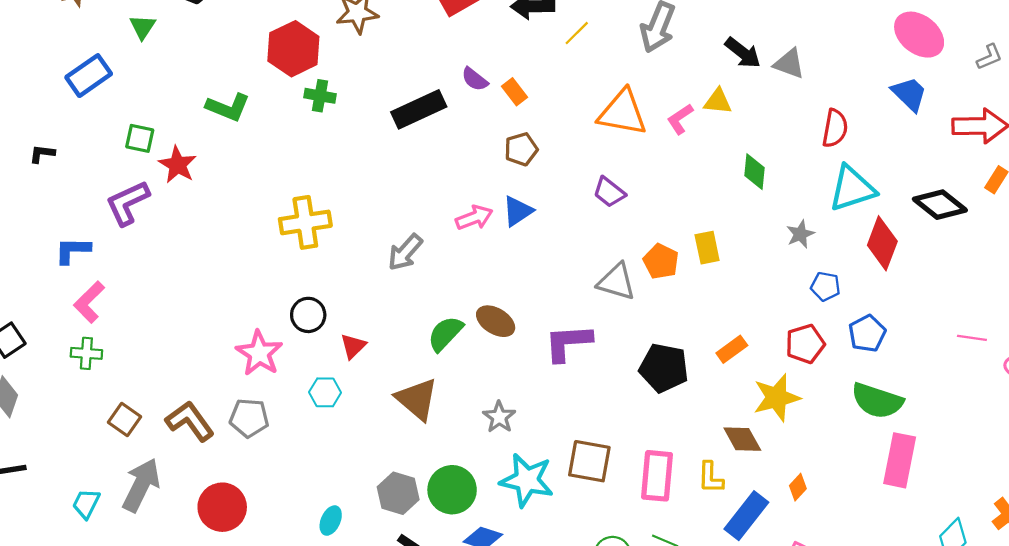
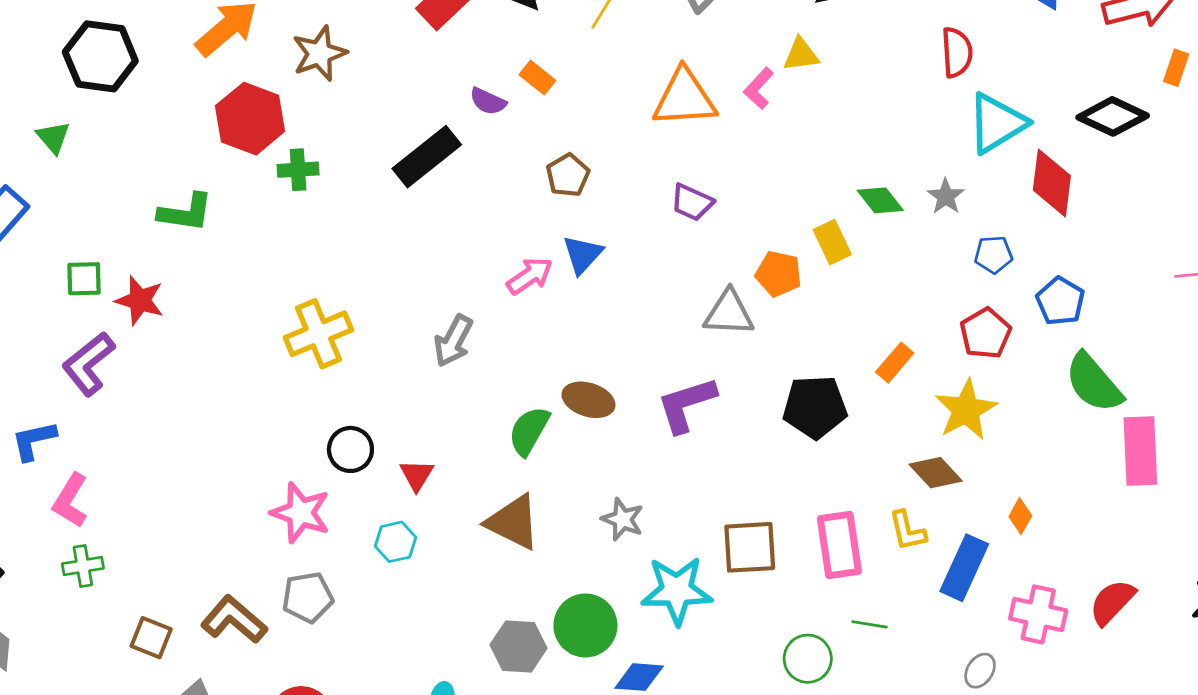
orange rectangle: (515, 92) -> (537, 78), moved
green diamond: (754, 172) -> (880, 200), moved, turned -30
green semicircle: (877, 401) -> (1094, 383), turned 45

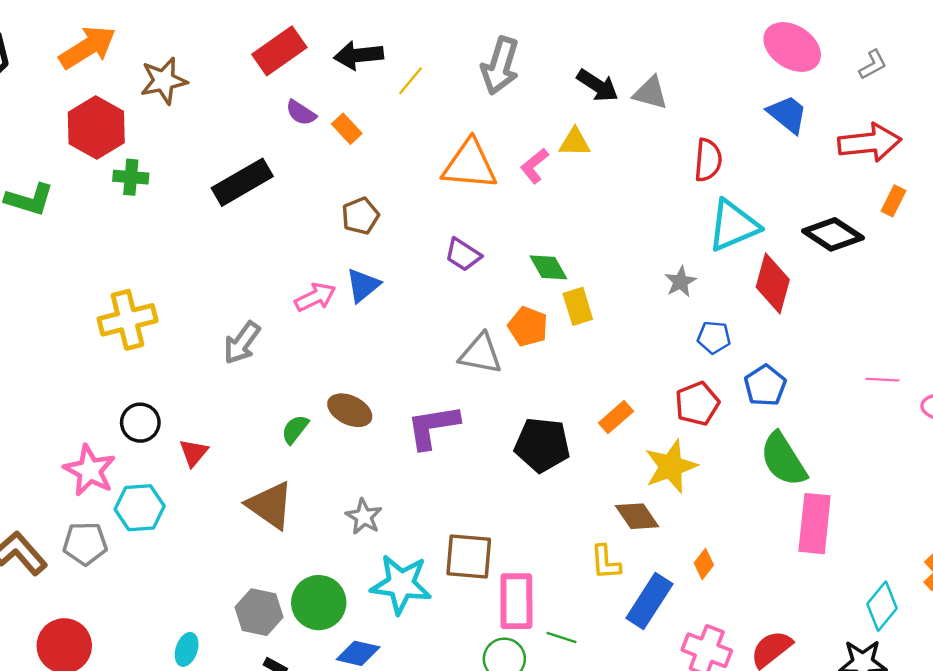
purple semicircle: (488, 101) -> (301, 113), moved
green diamond: (880, 200) -> (548, 267), moved
green semicircle: (529, 431) -> (295, 429), size x0.7
cyan hexagon: (395, 542) -> (140, 508), moved, size x1.4
pink rectangle: (839, 545) -> (516, 601), moved

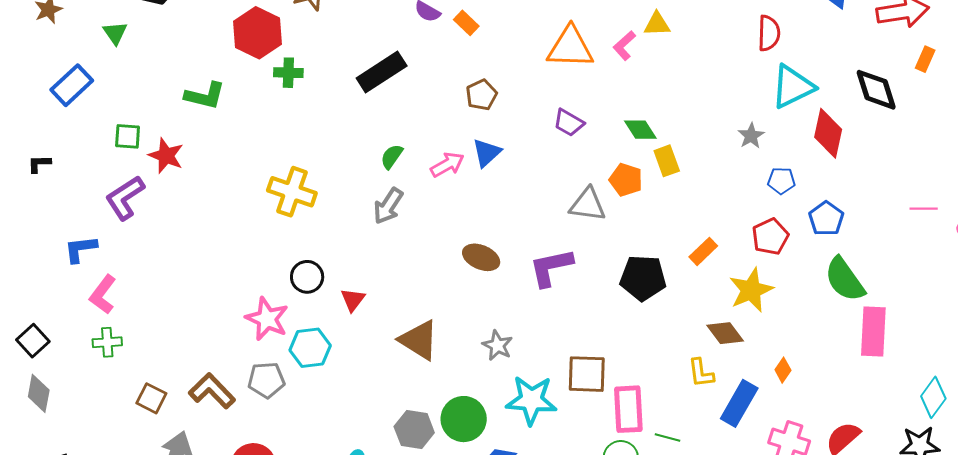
black diamond: (833, 234) -> (876, 90), turned 42
yellow cross: (128, 320) -> (292, 192), turned 36
green semicircle: (295, 429) -> (392, 156), moved

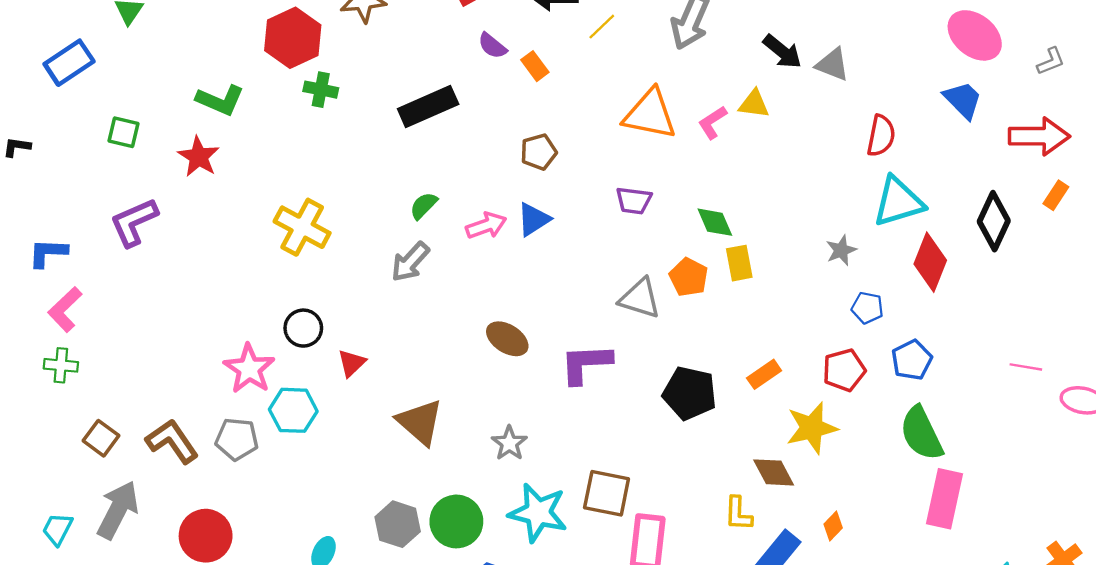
black diamond: (876, 90) -> (994, 221), turned 33
purple trapezoid: (569, 123) -> (634, 201), turned -32
red star: (166, 156) -> (199, 157), moved
purple L-shape: (125, 198) -> (134, 222), moved

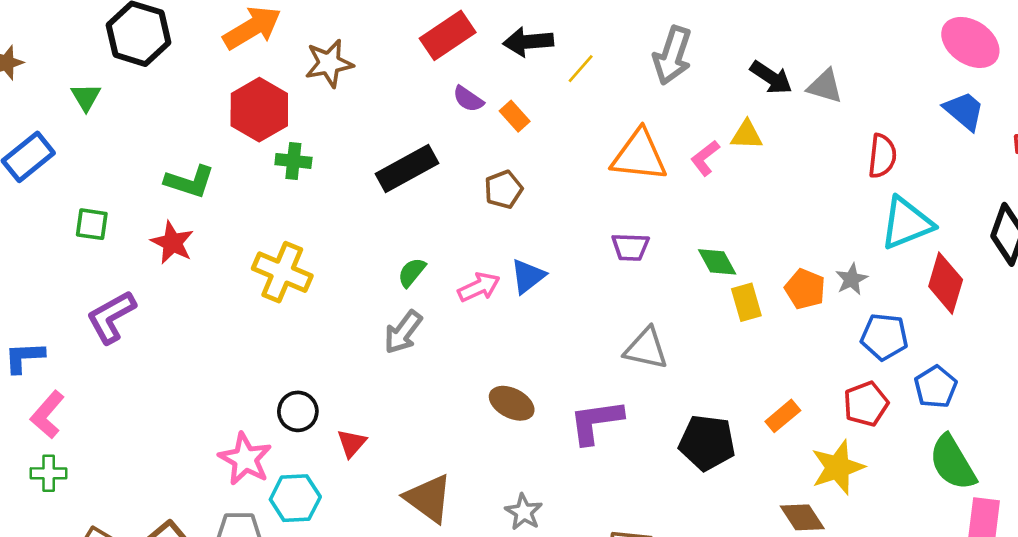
brown pentagon: (539, 152) -> (503, 189), moved
yellow cross: (302, 227) -> (282, 272), moved
orange pentagon: (689, 277) -> (805, 289), moved
blue pentagon: (867, 308) -> (884, 337), size x1.4

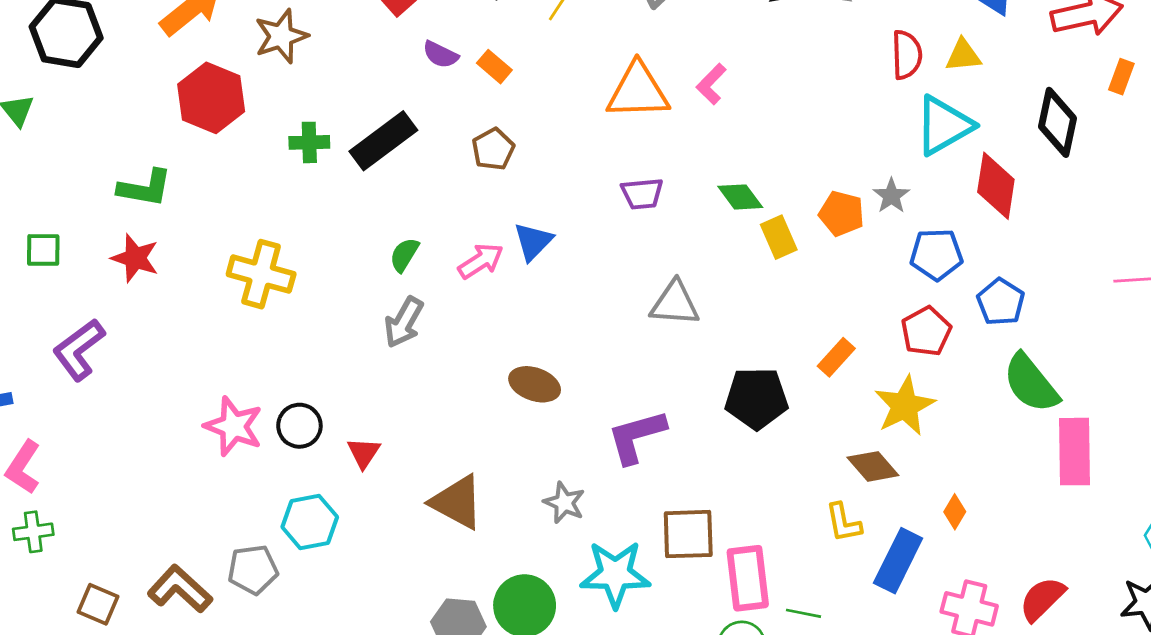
yellow triangle: (747, 135) -> (963, 55), moved
green cross: (293, 161) -> (309, 142), moved
purple L-shape: (596, 422) -> (636, 437), moved
pink star: (245, 459) -> (234, 426), moved

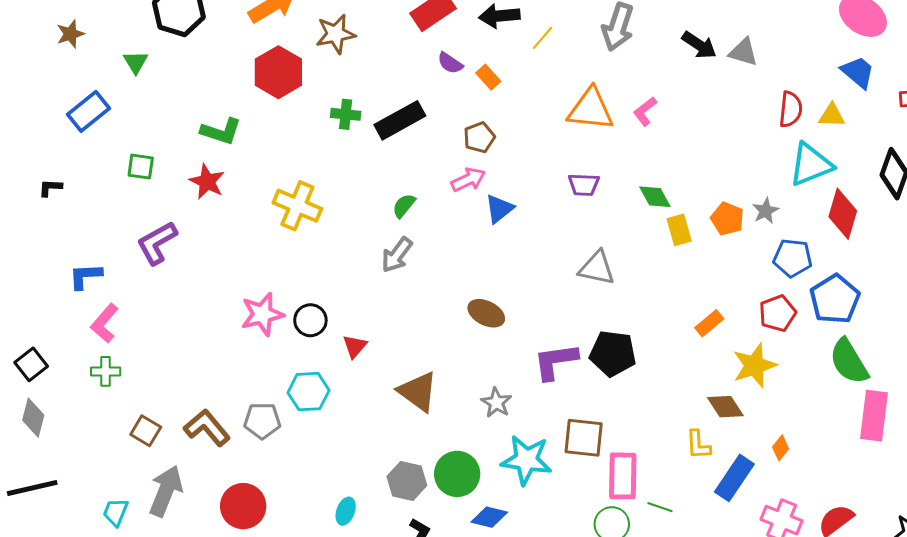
pink arrow: (481, 261) -> (468, 180), moved
blue pentagon: (1001, 302) -> (835, 299), size x1.4
black pentagon: (756, 398) -> (613, 353), moved
pink star: (234, 426) -> (262, 314), turned 30

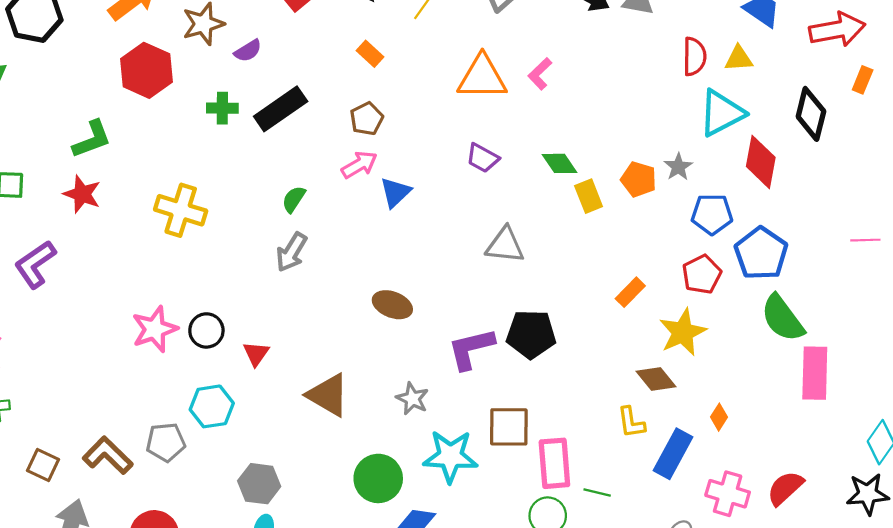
purple semicircle: (450, 63) -> (248, 51), moved, turned -60
green L-shape: (221, 131) -> (92, 139), turned -33
purple trapezoid: (584, 185) -> (482, 158), turned 32
gray hexagon: (407, 481) -> (259, 484), moved

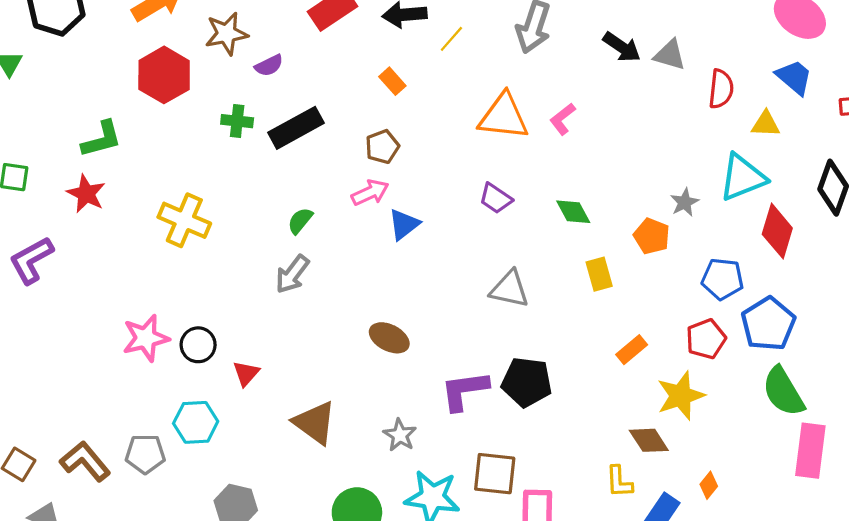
red semicircle: (694, 56) -> (721, 89), moved
gray star: (678, 167) -> (685, 202), moved
yellow rectangle: (589, 196) -> (599, 274), moved

